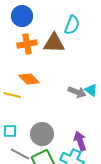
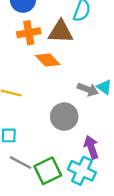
orange diamond: (29, 79) -> (48, 60), moved
gray circle: (42, 134) -> (64, 117), moved

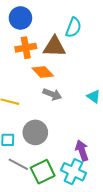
gray arrow: (88, 89) -> (52, 94), moved
gray circle: (64, 117) -> (35, 132), moved

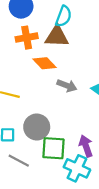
cyan semicircle: (73, 28) -> (64, 16), moved
gray arrow: (52, 94) -> (67, 86), moved
green square: (43, 172) -> (53, 148), moved, turned 30

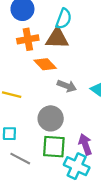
gray circle: (37, 127) -> (51, 118), moved

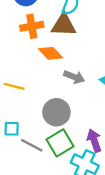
green square: (54, 147) -> (60, 143), turned -35
gray line: (20, 159) -> (32, 145), moved

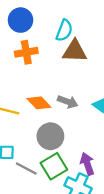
brown triangle: (64, 25) -> (75, 51), moved
orange diamond: (51, 53) -> (39, 103), moved

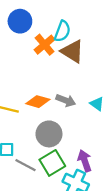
brown triangle: (75, 51) -> (72, 51), turned 30
orange cross: (26, 52) -> (45, 45), moved, turned -30
orange diamond: (39, 103) -> (38, 102), turned -30

